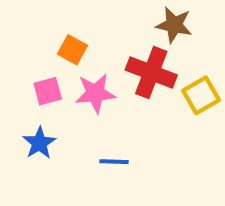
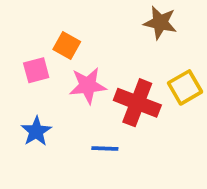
red cross: (151, 73) -> (137, 103), moved
pink square: (48, 91) -> (36, 70), moved

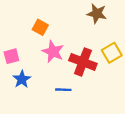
pink square: (36, 70) -> (11, 56), moved
pink star: (88, 86) -> (53, 52), turned 30

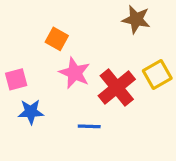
red cross: (83, 62) -> (117, 87), turned 30
blue star: (22, 79) -> (31, 112), turned 30

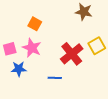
pink star: (75, 73) -> (32, 48), moved

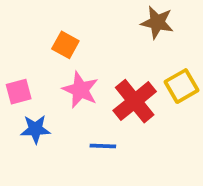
pink star: (32, 48) -> (80, 90), moved

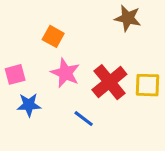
yellow square: (182, 86) -> (148, 85), moved, turned 32
blue line: (103, 146) -> (84, 119), turned 35

